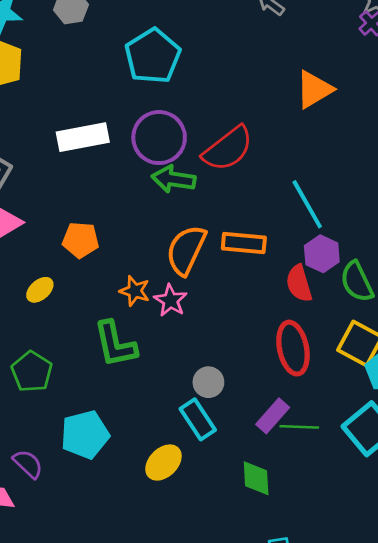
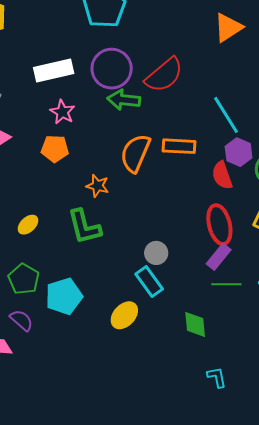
yellow ellipse: (40, 290) -> (28, 225), moved
pink star: (170, 300) -> (62, 112), moved
green pentagon: (32, 372) -> (24, 279), moved
purple rectangle: (273, 416) -> (219, 257), moved

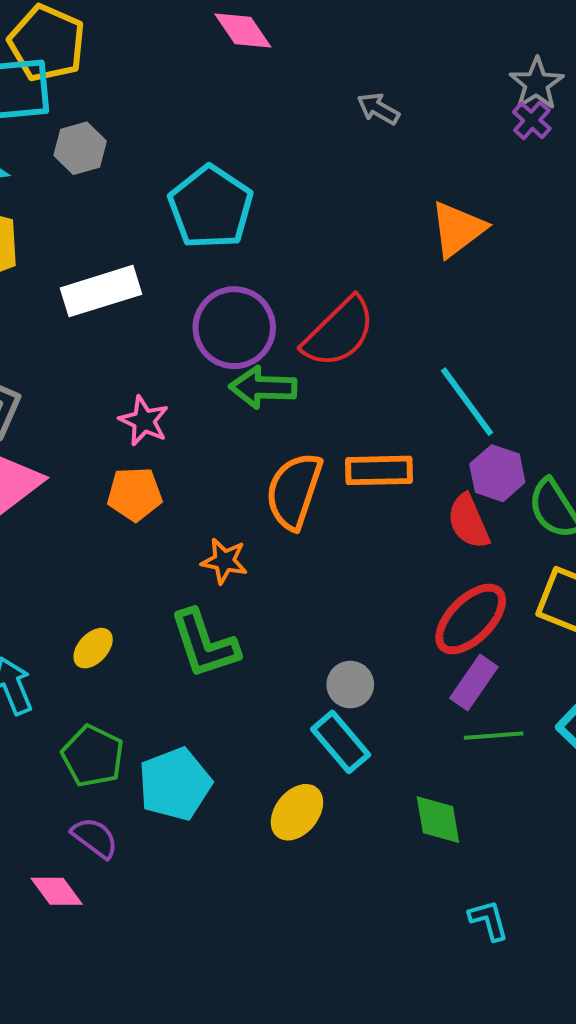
white rectangle: (54, 71) -> (101, 291), moved
red ellipse: (219, 225) -> (471, 619), turned 63

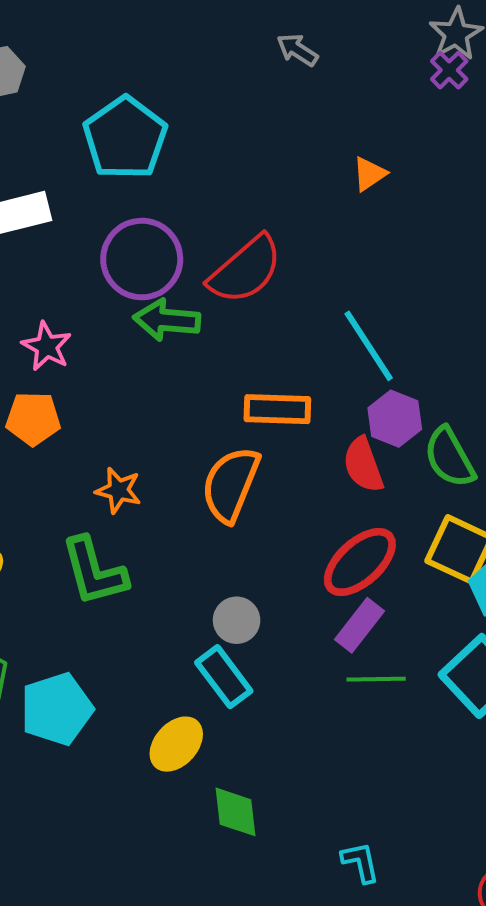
orange triangle: (458, 229) -> (369, 174), size x0.6
orange semicircle: (294, 491) -> (231, 484), moved
green diamond: (438, 820) -> (236, 812), moved

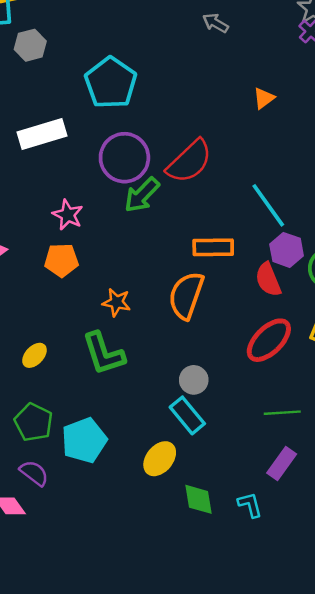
green arrow: (167, 320) -> (142, 195), turned -48
purple rectangle: (359, 625) -> (282, 463), moved
cyan L-shape: (360, 862) -> (250, 505), moved

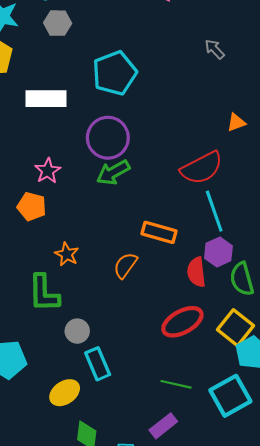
red semicircle: (189, 161) -> (202, 168), moved
orange semicircle: (186, 295) -> (125, 265), size x0.7
gray circle: (194, 380) -> (77, 331), moved

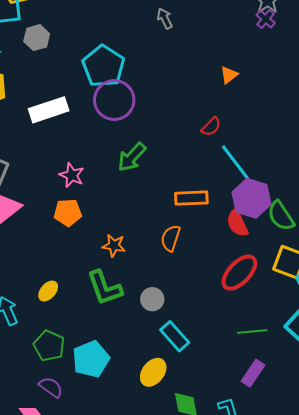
gray arrow: (215, 49) -> (165, 18), moved, turned 35
purple circle: (108, 138) -> (114, 100), moved
red semicircle: (202, 168) -> (211, 127), size x0.5
purple hexagon: (218, 252) -> (252, 198), size x1.4
gray circle: (77, 331) -> (152, 299), moved

